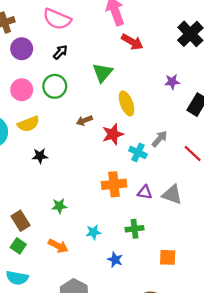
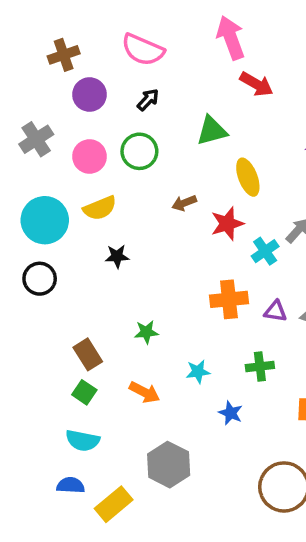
green triangle: (103, 73) -> (212, 131), turned 35
cyan cross: (138, 152) -> (265, 251), turned 30

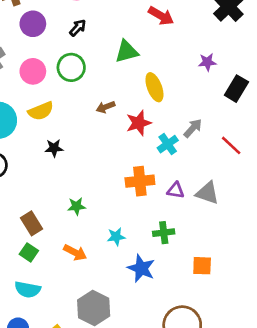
blue star: (231, 413) -> (141, 268), size x1.5

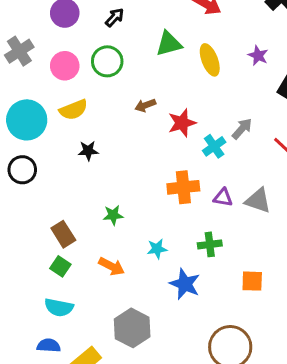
purple star: (207, 62) -> (258, 56), turned 30
yellow ellipse: (154, 87) -> (210, 60), moved

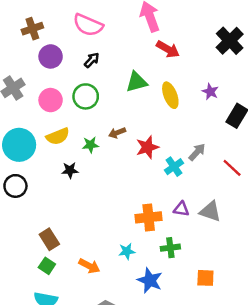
orange cross: (183, 187) -> (149, 217), moved
green star: (113, 215) -> (90, 145), moved

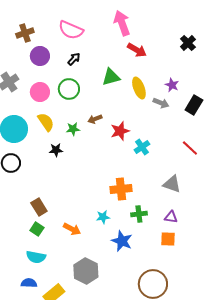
black cross: (230, 41) -> (188, 43), size x0.7
yellow semicircle: (58, 136) -> (46, 122), turned -102
gray arrow: (197, 152) -> (161, 103), moved, turned 70
purple triangle: (181, 209) -> (171, 217), moved

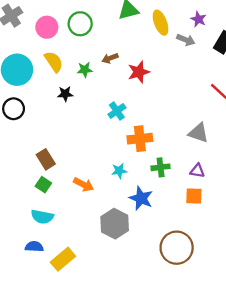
cyan cross: (142, 147) -> (117, 111), moved
gray hexagon: (86, 271) -> (115, 224), moved

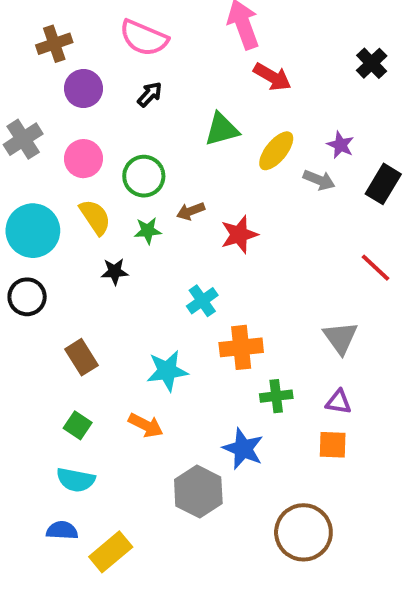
yellow ellipse: (161, 23) -> (276, 151), turned 60
green circle: (80, 24) -> (144, 176), moved
gray triangle: (198, 133) -> (340, 338), turned 35
brown rectangle: (46, 159) -> (82, 357), moved
cyan star: (119, 171) -> (167, 371), moved, size x1.5

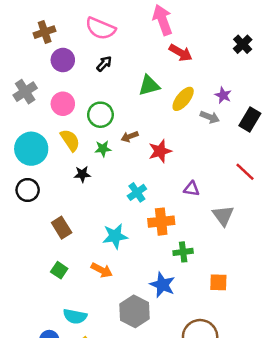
purple triangle: (339, 402) -> (192, 189), moved
cyan semicircle: (76, 480) -> (75, 316), moved

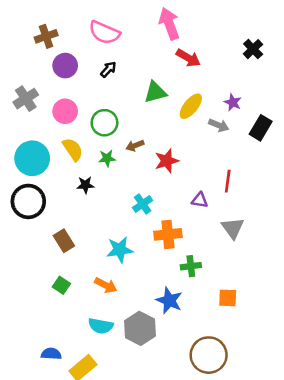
red line: (245, 172) -> (228, 181), moved, turned 55
black circle: (28, 190) -> (28, 201), size x1.4
cyan semicircle: (75, 316) -> (101, 326), moved

